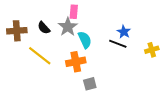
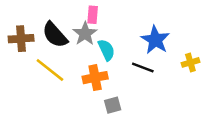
black semicircle: (44, 28) -> (55, 35), size x1.6
blue star: (124, 32) -> (155, 40), size x1.6
black line: (118, 44) -> (143, 67), moved

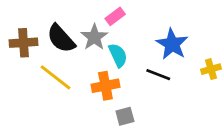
pink rectangle: (93, 15) -> (115, 16), moved, turned 48

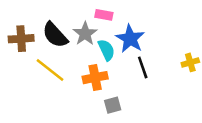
pink rectangle: (115, 16) -> (104, 15), turned 48
blue star: (172, 44) -> (130, 39), moved
black line: (158, 75) -> (143, 67), turned 50

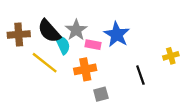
pink rectangle: (104, 15) -> (93, 45), moved
cyan semicircle: (106, 50) -> (63, 45), moved
black line: (143, 67) -> (140, 75), moved

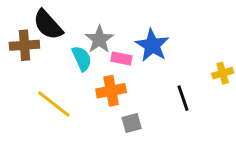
black semicircle: (49, 31) -> (48, 25), moved
yellow line: (45, 63) -> (54, 104), moved

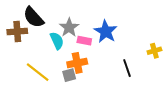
gray square: (132, 123) -> (69, 75), moved

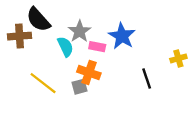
orange cross: (77, 63) -> (89, 73), turned 30

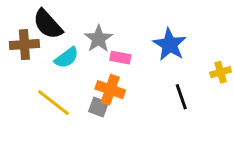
blue star: (122, 36) -> (170, 45), moved
cyan semicircle: (65, 47) -> (67, 58), moved, turned 78
gray square: (80, 87) -> (99, 107), turned 35

